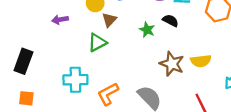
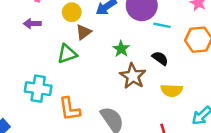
black semicircle: (170, 21) -> (160, 58), moved
brown star: (172, 64) -> (133, 76), moved
orange L-shape: (108, 94) -> (70, 109), turned -80

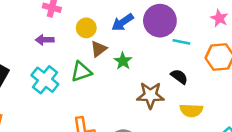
green star: (121, 49) -> (123, 61), moved
brown star: (133, 76) -> (150, 95), turned -30
cyan cross: (38, 89) -> (45, 80), moved, turned 30

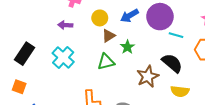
green triangle: (81, 72) -> (106, 62), moved
black semicircle: (179, 77) -> (172, 63), size x1.5
brown star: (150, 95) -> (148, 76), turned -30

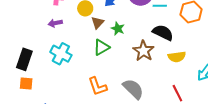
orange square: (19, 87) -> (26, 83), moved

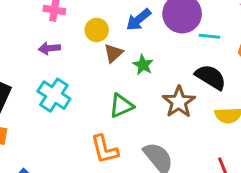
green triangle: (101, 47) -> (121, 106), moved

